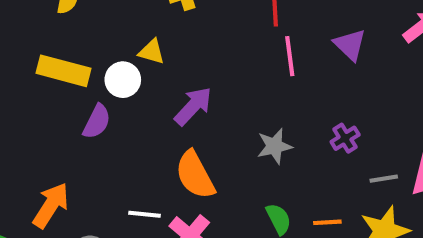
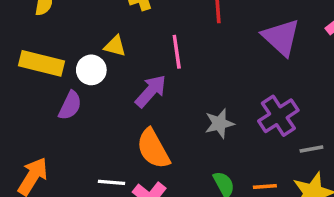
purple triangle: (350, 45) -> (281, 37), size x1.4
pink line: (290, 56) -> (177, 52), moved
purple cross: (345, 138) -> (278, 116), size x1.6

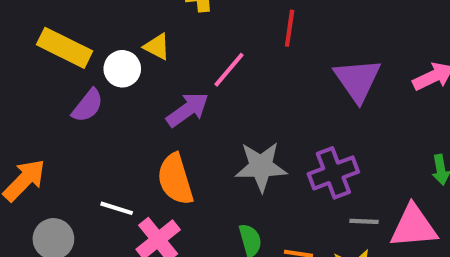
pink line: (177, 52) -> (229, 70), turned 36
gray star: (219, 123) -> (261, 167), size x1.4

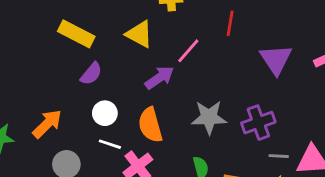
yellow triangle: (157, 47) -> (139, 34), size x1.5
white circle: (122, 69) -> (105, 113), moved

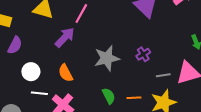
purple cross: (258, 123) -> (143, 54), size x0.6
orange semicircle: (150, 125) -> (66, 73), size x0.7

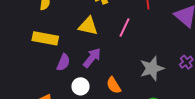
purple arrow: (65, 37) -> (92, 58), moved

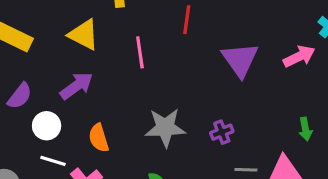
pink line: (125, 28) -> (140, 52), turned -48
purple semicircle: (63, 62) -> (20, 96), moved

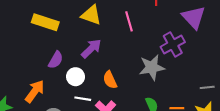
purple cross: (222, 132) -> (173, 44), moved, size x1.6

